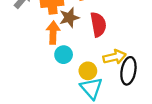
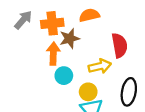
red semicircle: (98, 24) -> (120, 45), moved
yellow arrow: (115, 57) -> (100, 66), moved

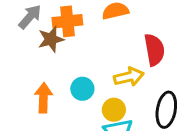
brown star: (70, 38) -> (51, 39), moved
orange arrow: (53, 54) -> (43, 98), moved

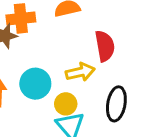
cyan circle: (82, 89) -> (35, 84), size x1.4

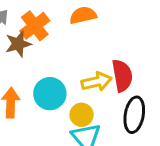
orange cross: (21, 18) -> (35, 26), turned -32
red semicircle: (105, 46) -> (122, 76), moved

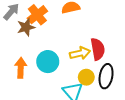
yellow circle: (82, 115) -> (86, 77), moved

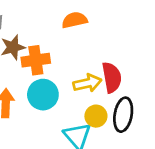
orange cross: (37, 15) -> (36, 60), moved, turned 30

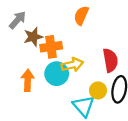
orange semicircle: (74, 20) -> (81, 16), turned -54
yellow arrow: (87, 83) -> (72, 65), moved

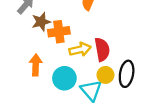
red semicircle: (110, 60) -> (102, 49), moved
cyan circle: (57, 74) -> (64, 78), moved

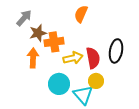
orange arrow: (36, 65) -> (33, 58), moved
black ellipse: (127, 74) -> (116, 51), moved

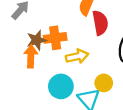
brown star: (38, 33) -> (37, 40), moved
red semicircle: (93, 58) -> (100, 23), moved

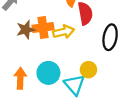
orange arrow: (31, 56) -> (20, 78), moved
yellow arrow: (77, 56) -> (64, 32), moved

